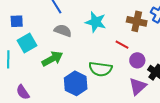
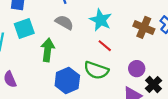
red line: (122, 45) -> (105, 46), moved
green arrow: (52, 59) -> (48, 50), turned -65

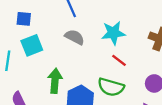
cyan star: (101, 20) -> (113, 33), turned -30
green arrow: (48, 50) -> (55, 81), moved

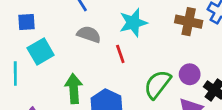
red line: (119, 60) -> (120, 54), moved, turned 42
green semicircle: (111, 87) -> (157, 84), moved, turned 120

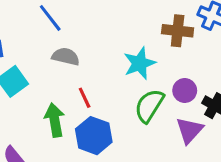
cyan star: (133, 23) -> (140, 63), moved
red line: (120, 54) -> (85, 98), moved

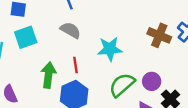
cyan star: (140, 63) -> (110, 49), moved

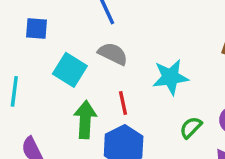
cyan square: (26, 37) -> (70, 70), moved, turned -35
green semicircle: (122, 85) -> (191, 127), size x0.6

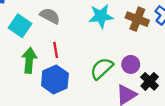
cyan star: (170, 77) -> (101, 16), moved
green semicircle: (191, 127) -> (102, 68), size x1.5

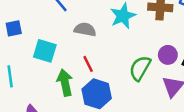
gray semicircle: (50, 16) -> (85, 29), moved

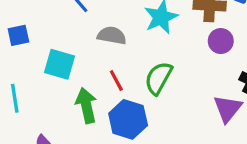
purple circle: (168, 55) -> (221, 41), moved
green semicircle: (140, 68) -> (158, 78), moved

